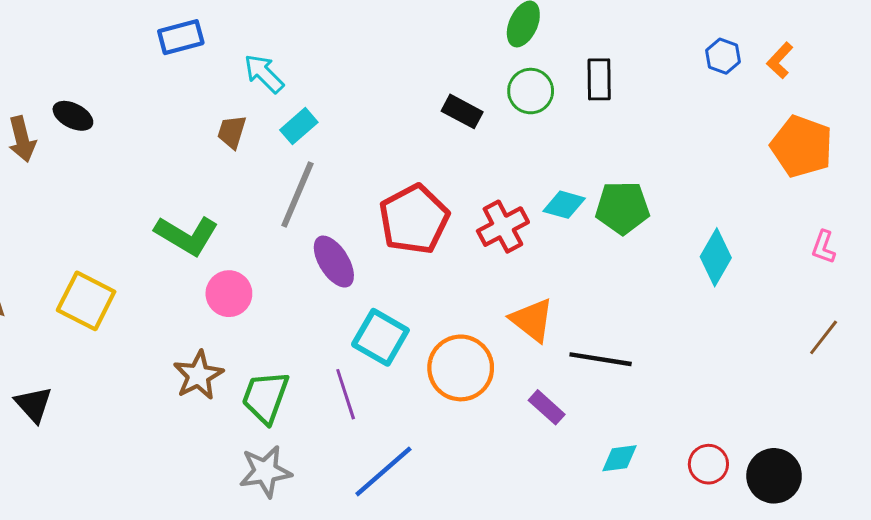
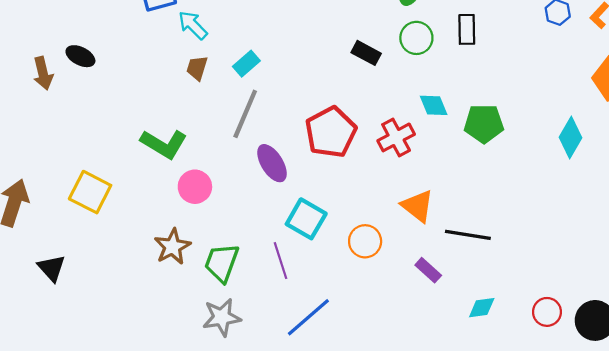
cyan arrow: (264, 74) -> (193, 25), moved
cyan diamond: (564, 205) -> (434, 105), moved, turned 52
cyan diamond: (716, 257) -> (571, 137), moved
orange circle: (461, 368) -> (365, 241), size x0.7

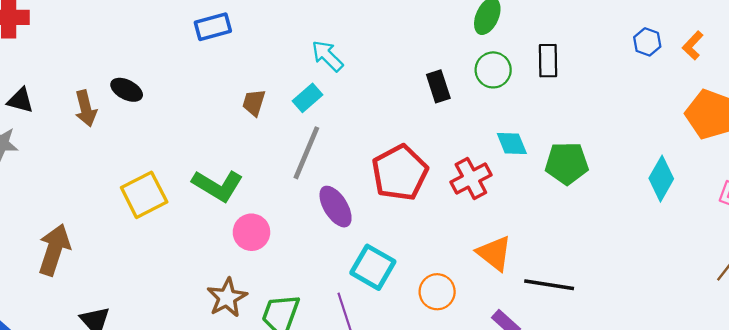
cyan arrow: (193, 25) -> (327, 56), moved
black rectangle: (366, 53) -> (438, 86), turned 44
yellow square: (90, 192) -> (144, 195), moved, turned 36

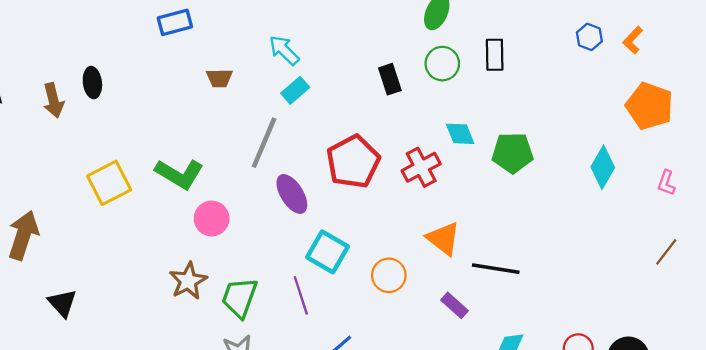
black ellipse: (127, 90) -> (92, 83), turned 56
cyan rectangle: (308, 98) -> (295, 90), moved
brown trapezoid: (254, 103) -> (219, 78), moved, turned -108

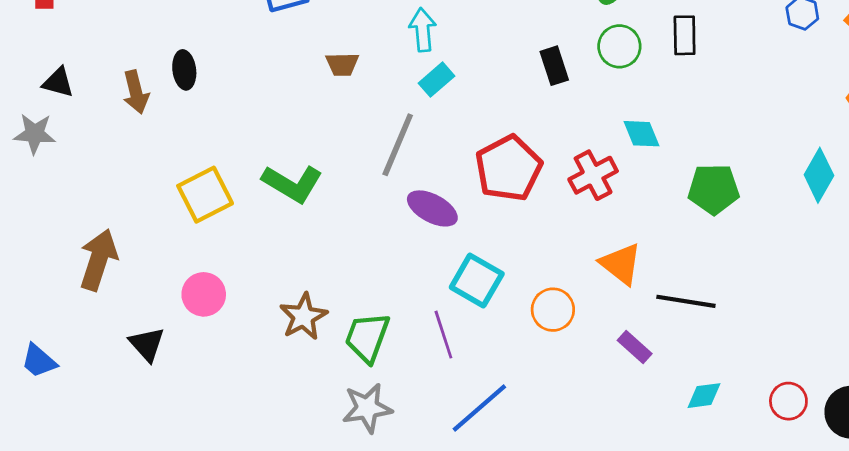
cyan arrow: (284, 50) -> (423, 30), turned 40
green pentagon: (512, 153) -> (714, 189), moved
purple ellipse: (292, 194) -> (432, 208), turned -30
pink circle: (212, 218) -> (204, 294), moved

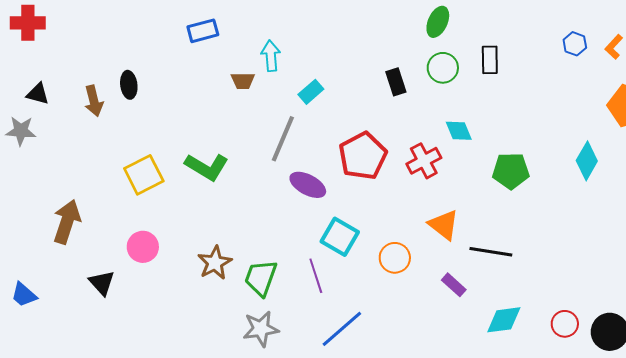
cyan arrow: (423, 30) -> (271, 56), moved
cyan diamond: (704, 396) -> (504, 320), size x1.4

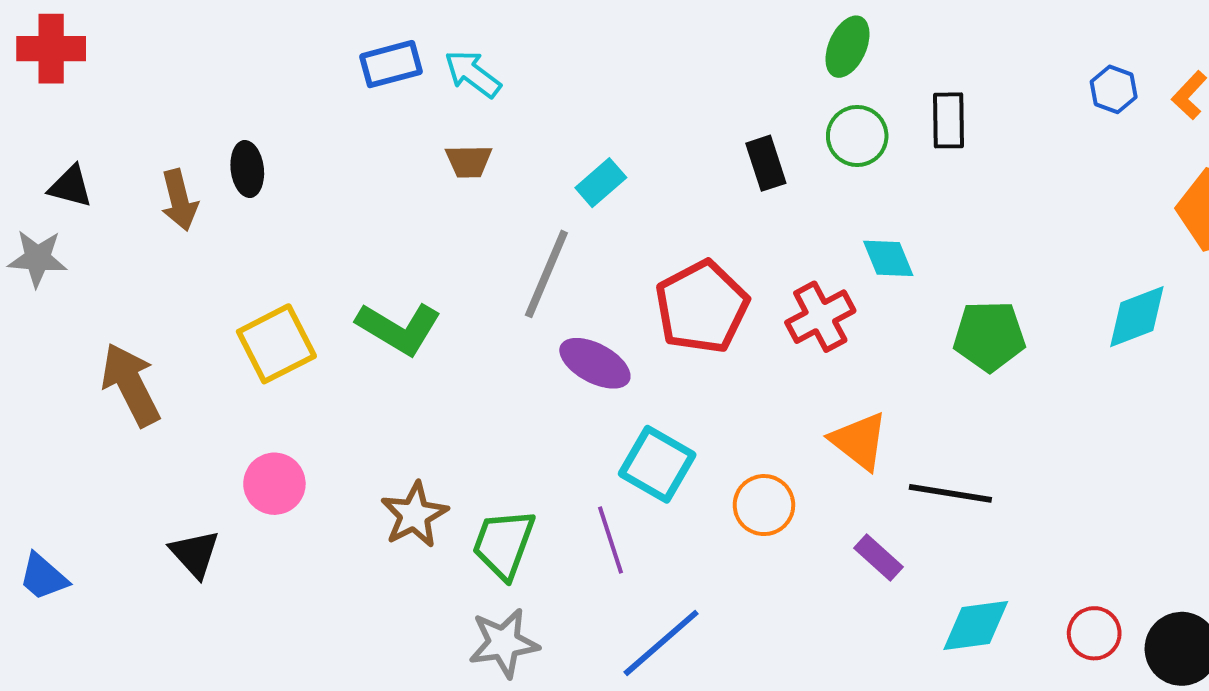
cyan arrow: (271, 56) -> (473, 74), moved, turned -48
cyan diamond: (587, 161) -> (1137, 317), turned 39
brown arrow: (67, 222) -> (131, 385), moved, turned -45

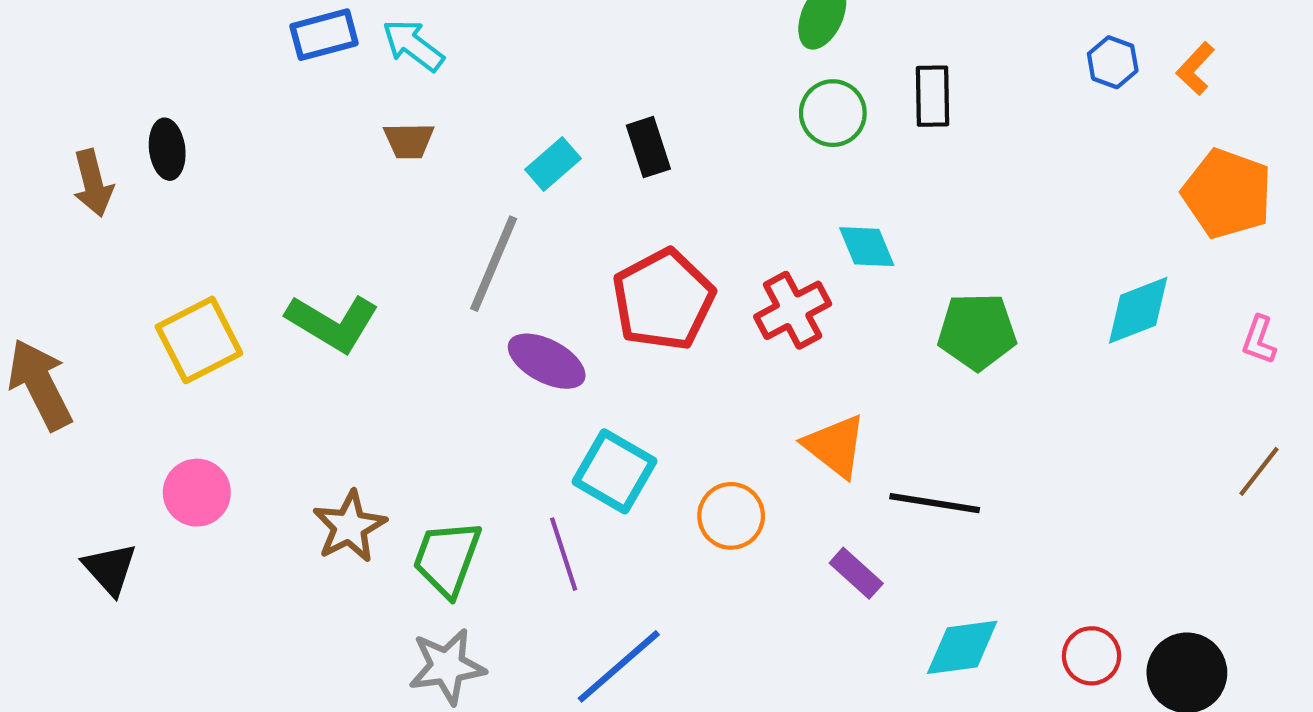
black rectangle: (766, 163) -> (648, 147), moved

